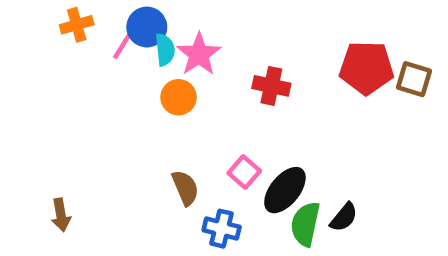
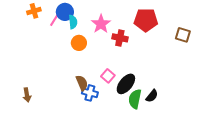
pink star: (199, 54) -> (101, 24), moved
red pentagon: (366, 68) -> (146, 20), moved
blue cross: (222, 229) -> (90, 93), moved

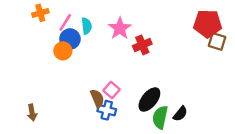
blue circle: (65, 12) -> (70, 39), moved
red pentagon: (146, 20) -> (208, 24), moved
red cross: (120, 38) -> (142, 45), turned -35
orange circle: (79, 43) -> (63, 51), moved
pink square: (108, 76) -> (111, 90), moved

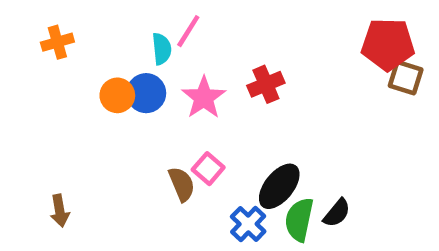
orange cross: (40, 13) -> (57, 42), moved
pink line: (65, 22) -> (188, 31), moved
pink star: (120, 28) -> (204, 98), moved
blue circle: (70, 39) -> (146, 93), moved
blue cross: (107, 110) -> (248, 224), moved, turned 30

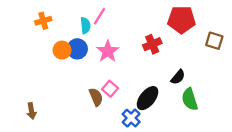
orange cross: (57, 42) -> (43, 21), moved
red pentagon: (388, 44) -> (182, 20), moved
red cross: (266, 84) -> (152, 44), moved
black semicircle: (337, 213) -> (178, 77), moved
green semicircle: (299, 220) -> (190, 99), moved, turned -30

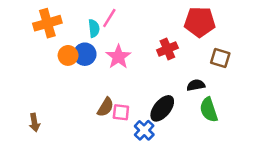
orange cross: (43, 21) -> (47, 23), size x1.5
brown square: (214, 41) -> (220, 58), moved
black semicircle: (178, 77) -> (196, 85), turned -140
pink square: (110, 89) -> (121, 112), moved, turned -35
brown semicircle: (96, 97) -> (105, 107), turned 54

